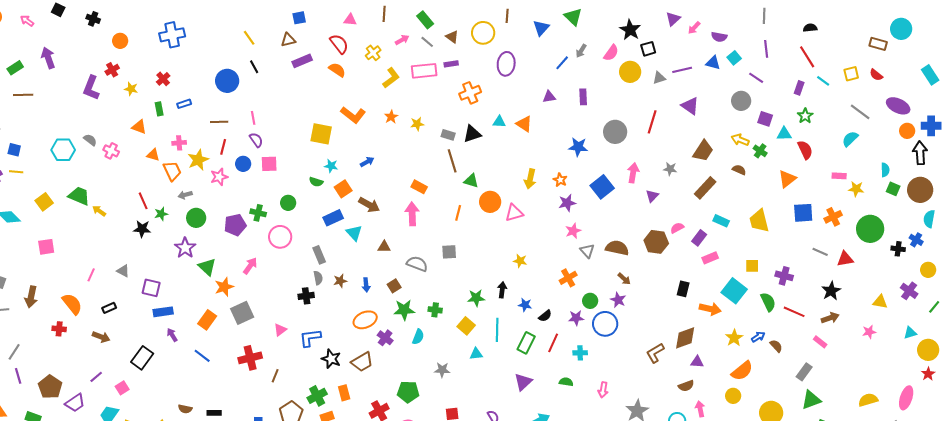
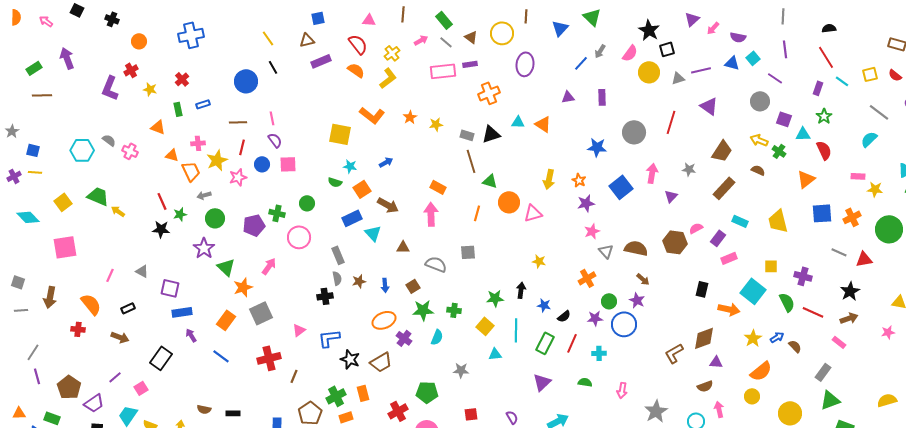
yellow L-shape: (391, 78) -> (388, 78), moved
pink square: (46, 247) -> (65, 247), size x1.4

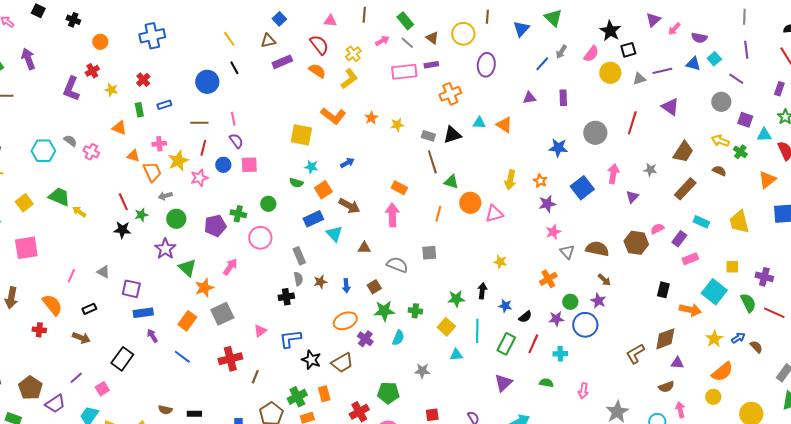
blue square: (318, 18) -> (279, 19), turned -32

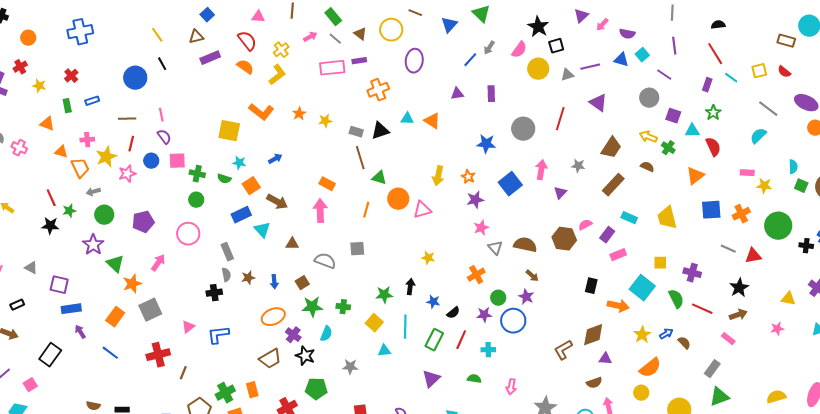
brown line: (487, 17) -> (415, 13), turned -72
green cross: (238, 214) -> (197, 174), moved
black star: (311, 360) -> (305, 356), moved

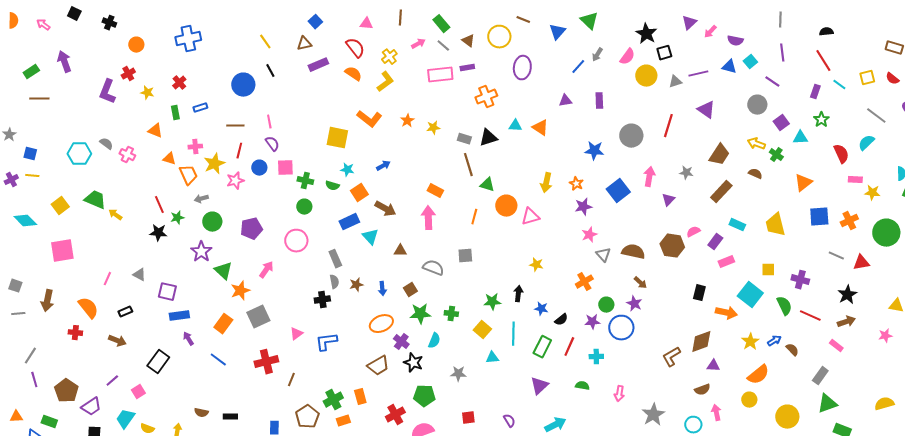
purple square: (673, 116) -> (781, 123), turned 35
red semicircle: (713, 147) -> (841, 154), moved

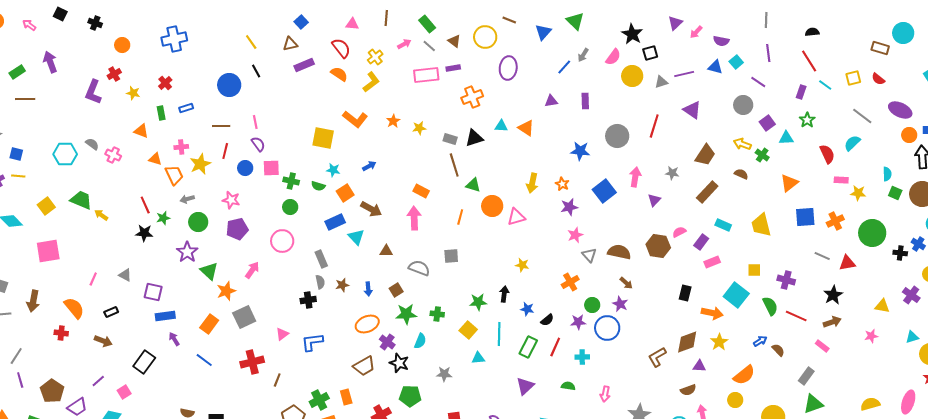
pink star: (235, 181) -> (231, 200), moved, turned 30
yellow star: (750, 342) -> (719, 342), moved

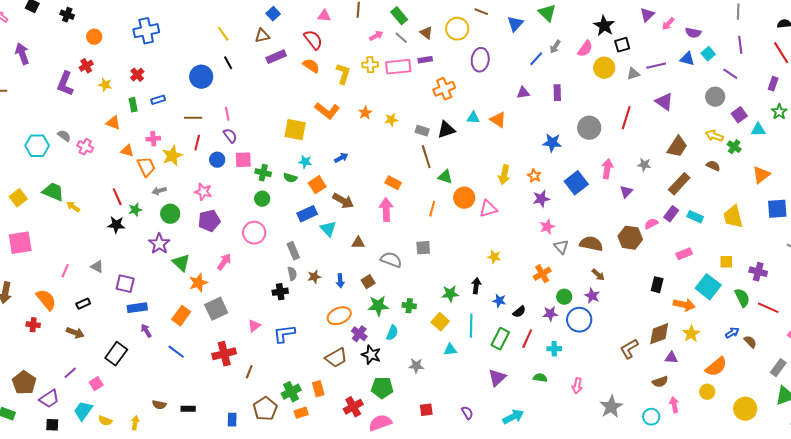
yellow cross: (375, 57) -> (370, 65), moved, turned 35
yellow L-shape: (371, 82) -> (343, 74), turned -35
purple rectangle: (701, 242) -> (671, 214), moved

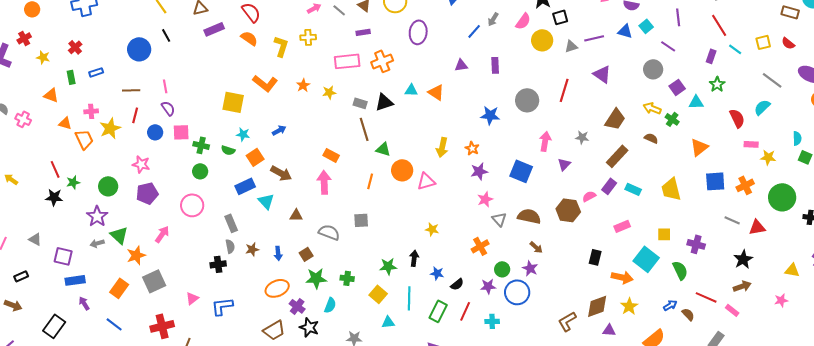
pink rectangle: (398, 67) -> (347, 61), moved
blue square: (576, 183) -> (521, 171), moved, turned -30
gray arrow: (159, 191) -> (97, 243), moved
red line: (768, 308) -> (706, 297), moved

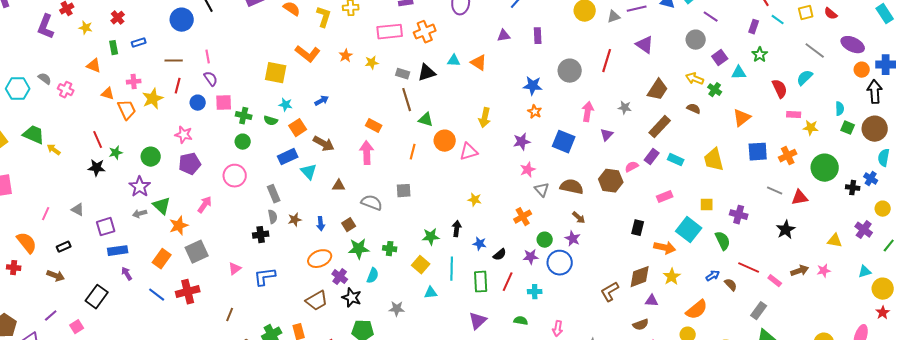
orange star: (472, 148) -> (535, 112), moved
purple square: (63, 256) -> (106, 227), turned -30
brown arrow: (742, 286) -> (800, 271), moved
green rectangle: (438, 311) -> (481, 282), turned -30
red cross: (162, 326) -> (188, 292), moved

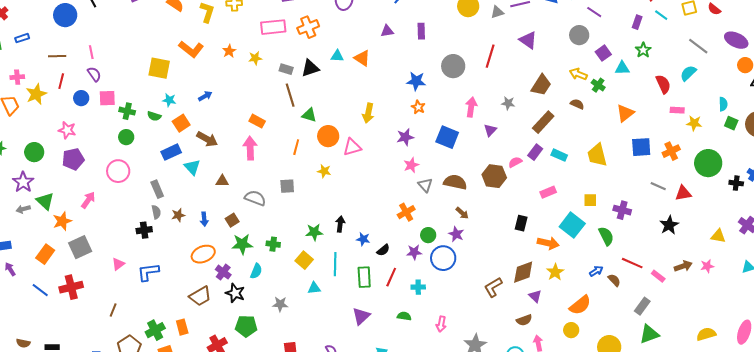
yellow star: (475, 200) -> (324, 171), moved
purple triangle: (652, 301) -> (535, 296), turned 40

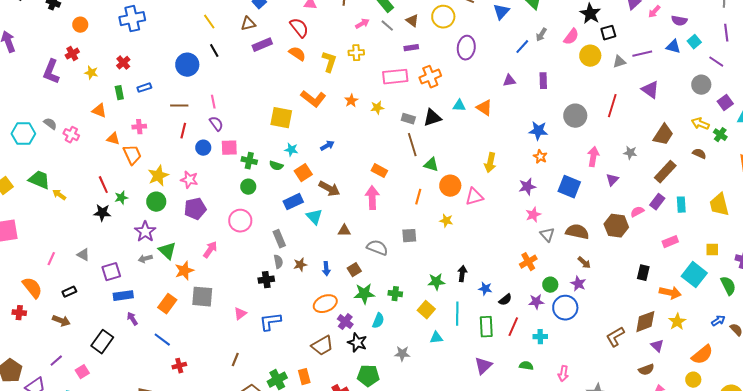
yellow star: (36, 94) -> (158, 176), moved
cyan rectangle: (559, 155) -> (681, 205), turned 63
gray square: (80, 247) -> (202, 297), turned 30
red cross: (71, 287) -> (179, 366), moved, size x0.6

